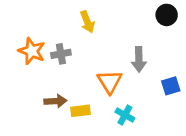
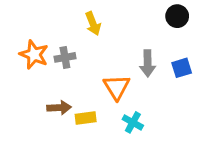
blue square: (171, 86) -> (182, 68), moved

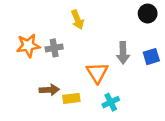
orange star: (34, 55) -> (28, 46), turned -30
cyan cross: (133, 122) -> (111, 102), turned 35

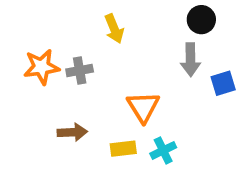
black circle: (148, 14) -> (201, 20), moved
gray arrow: (123, 53) -> (190, 60), moved
yellow rectangle: (71, 98) -> (123, 149), moved

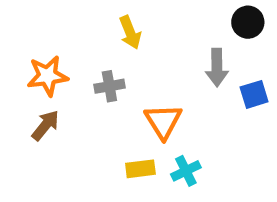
black circle: (201, 20) -> (248, 22), moved
gray cross: (80, 71) -> (109, 86), moved
brown arrow: (72, 132) -> (45, 125), moved, turned -48

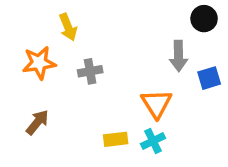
yellow arrow: (130, 32) -> (68, 27), moved
orange triangle: (163, 121) -> (156, 104), moved
brown arrow: (45, 125) -> (37, 122), moved

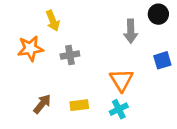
gray arrow: (179, 56) -> (131, 31), moved
brown arrow: (37, 122) -> (42, 104), moved
yellow rectangle: (116, 139) -> (79, 105), moved

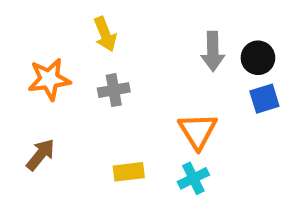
black circle: (158, 14) -> (258, 58), moved
yellow arrow: (53, 21) -> (105, 34), moved
brown arrow: (42, 104) -> (41, 155), moved

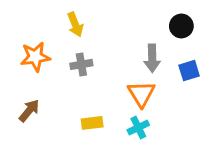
gray arrow: (213, 51) -> (152, 58), moved
black circle: (258, 58) -> (181, 26), moved

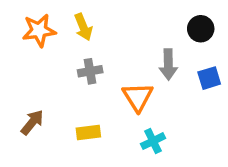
orange star: (35, 57) -> (39, 30), moved
orange triangle: (141, 94) -> (138, 97), moved
yellow rectangle: (92, 123) -> (88, 133), moved

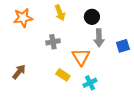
yellow arrow: (83, 27) -> (60, 13), moved
black circle: (201, 29) -> (92, 17), moved
yellow rectangle: (88, 133) -> (63, 75), moved, turned 40

